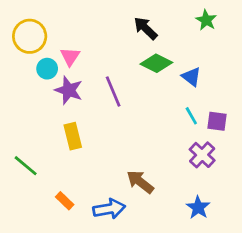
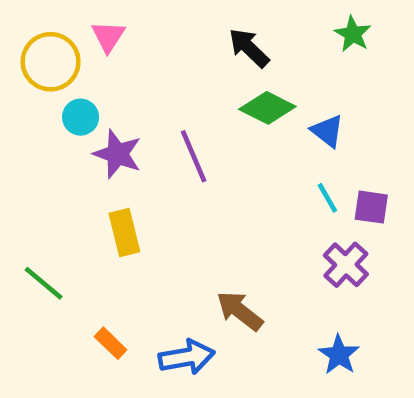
pink triangle: (70, 57) -> (108, 36), moved

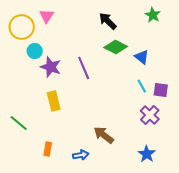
orange rectangle: (111, 343) -> (48, 149), turned 56
blue arrow: (187, 357) -> (81, 155), size x0.7

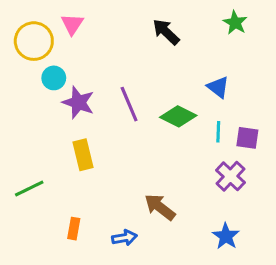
green diamond: (116, 47) -> (178, 116), moved
cyan line: (142, 86) -> (218, 132), turned 32
green line: (19, 123) -> (29, 189), turned -66

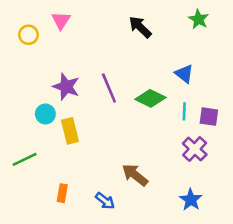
yellow circle: (34, 41) -> (28, 35), size x0.6
cyan circle: (54, 78) -> (45, 114), moved
blue arrow: (124, 238) -> (105, 201), turned 48

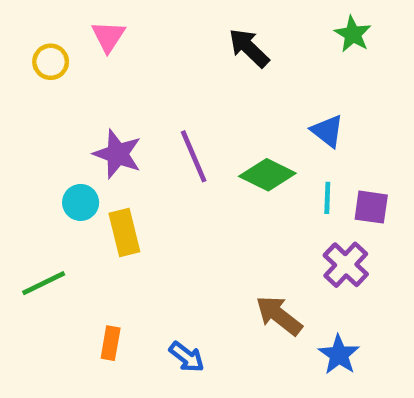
brown arrow: (135, 175) -> (279, 315), moved

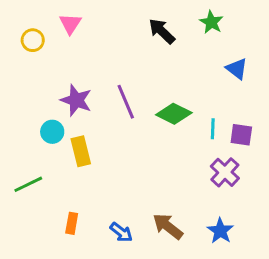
green star: (353, 34) -> (211, 22), moved
blue triangle: (327, 131) -> (237, 69), moved
brown arrow: (279, 315) -> (168, 226), moved

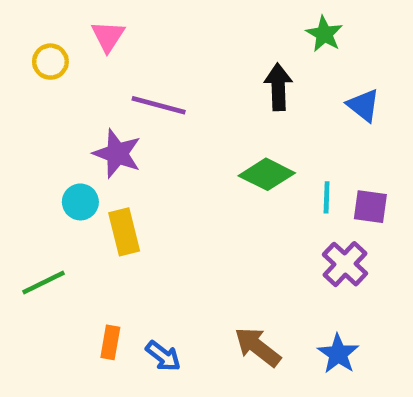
black arrow: (162, 31) -> (278, 87), moved, turned 44
purple line: (126, 102) -> (159, 105), moved, turned -52
blue arrow: (121, 232) -> (163, 356), moved

